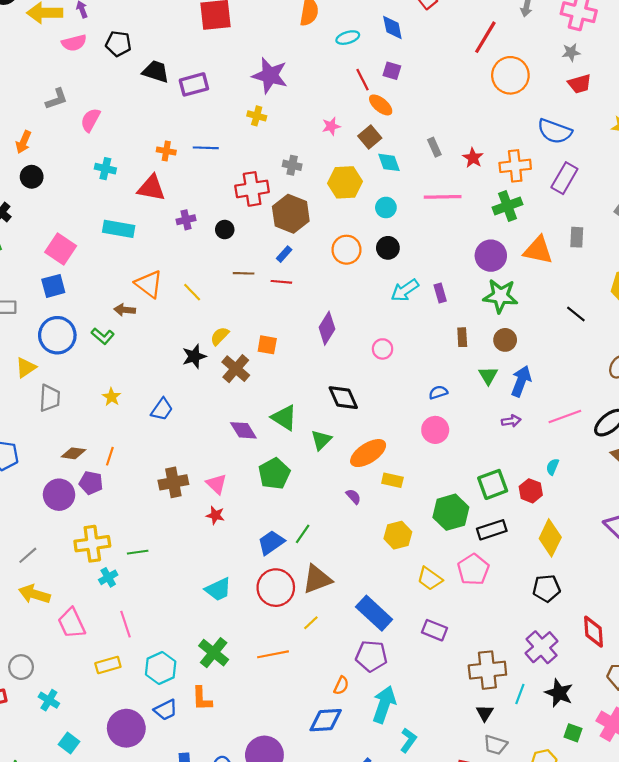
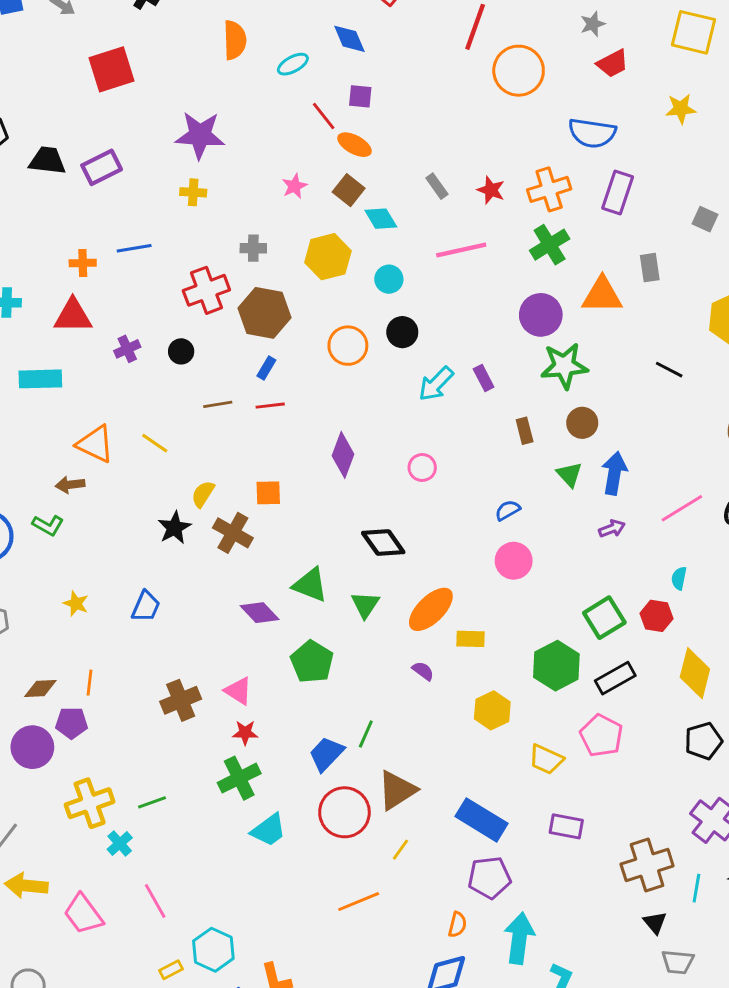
green cross: (214, 653) -> (239, 778), moved, turned 36
yellow rectangle: (108, 665) -> (171, 970), moved, size x0.7

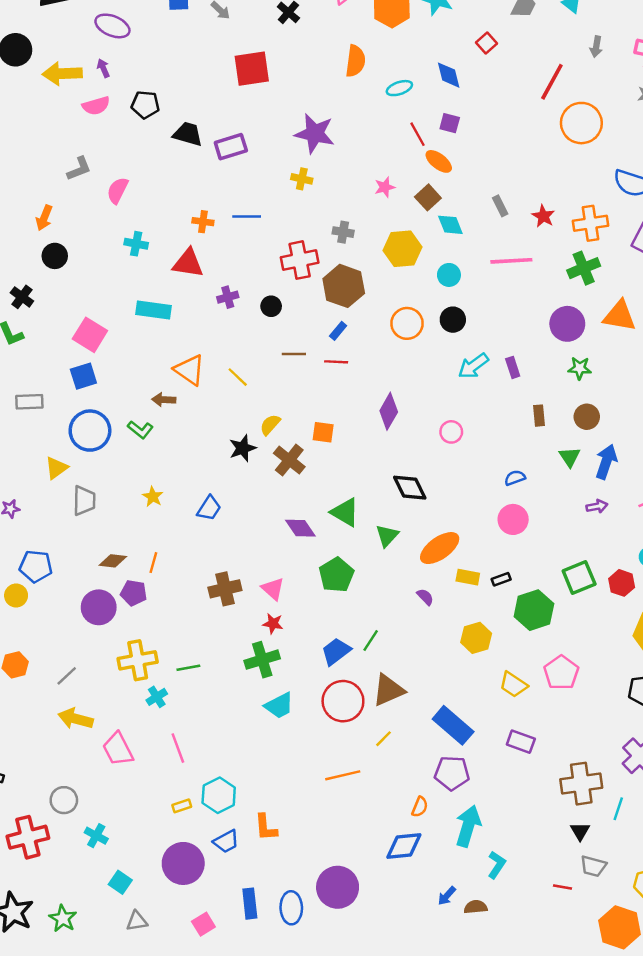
green star: (564, 366) -> (580, 368), size x0.6
black rectangle: (615, 678) -> (501, 579), moved, size x0.6

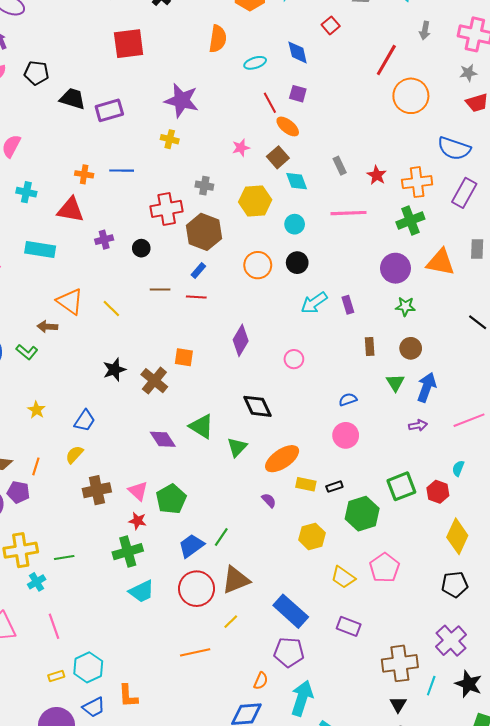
yellow semicircle: (270, 425) -> (74, 455), moved
green pentagon: (336, 575) -> (171, 499), moved

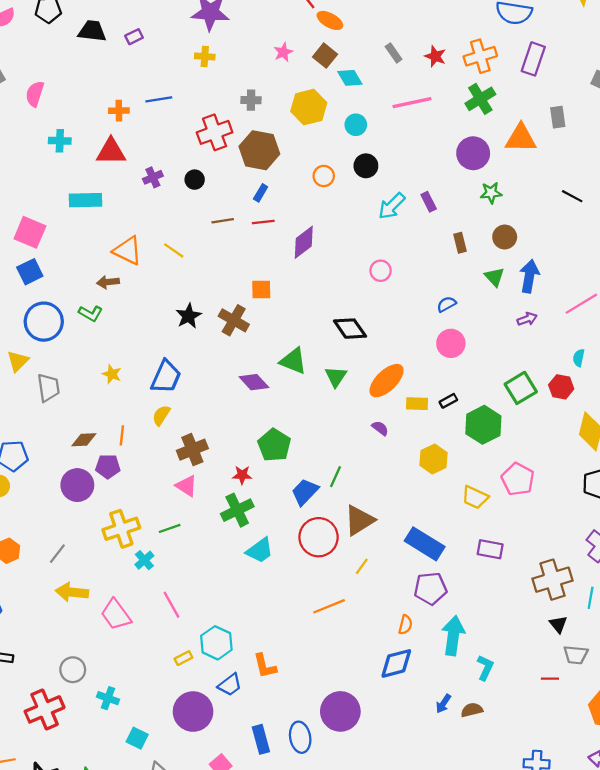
purple rectangle: (109, 110) -> (134, 37), size x0.6
orange circle: (258, 265) -> (324, 176), size x0.7
purple diamond: (241, 340) -> (304, 242), moved, turned 32
blue trapezoid: (85, 421) -> (166, 377), size x1.4
pink triangle: (138, 491) -> (186, 486), moved

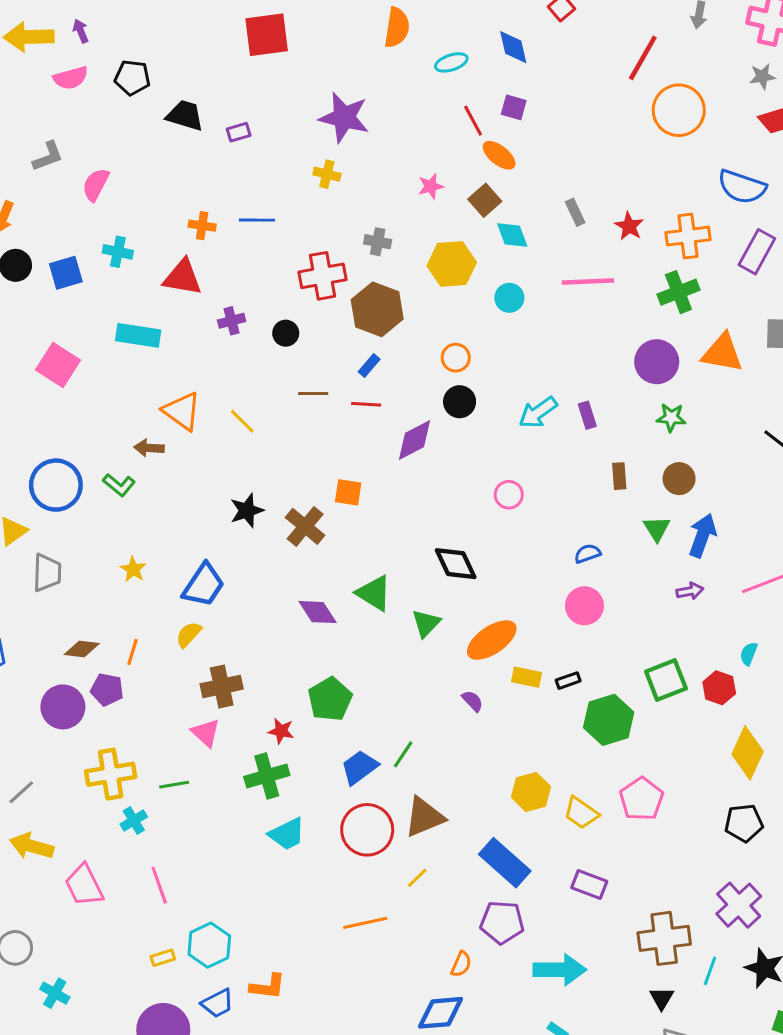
black circle: (366, 166) -> (460, 402), moved
blue square: (30, 272) -> (66, 273), moved
yellow hexagon: (433, 459) -> (531, 792), moved
cyan arrow: (453, 636) -> (560, 970), moved, turned 72
orange L-shape: (265, 666) -> (268, 987), turned -80

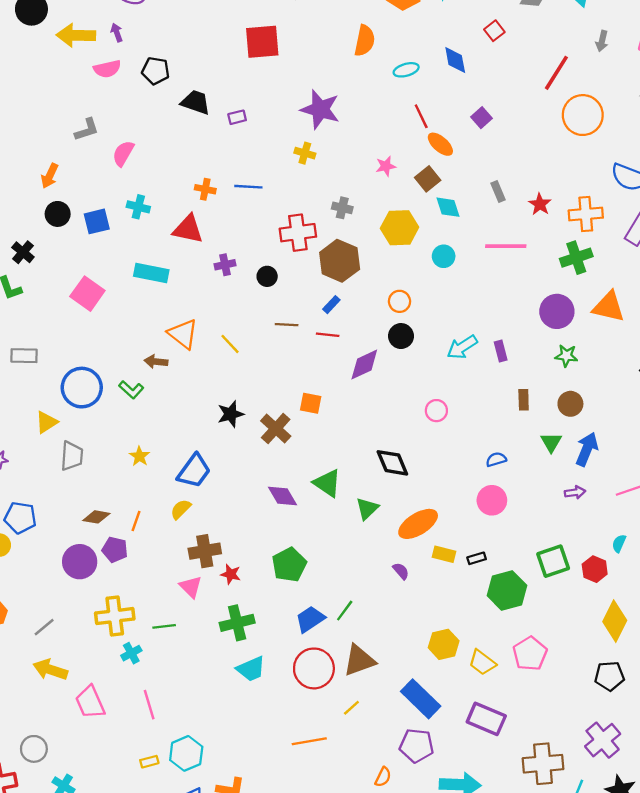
purple square: (514, 107) -> (481, 118), moved, turned 30
red star: (281, 731) -> (231, 574), moved
purple rectangle: (589, 885) -> (486, 719), size x1.4

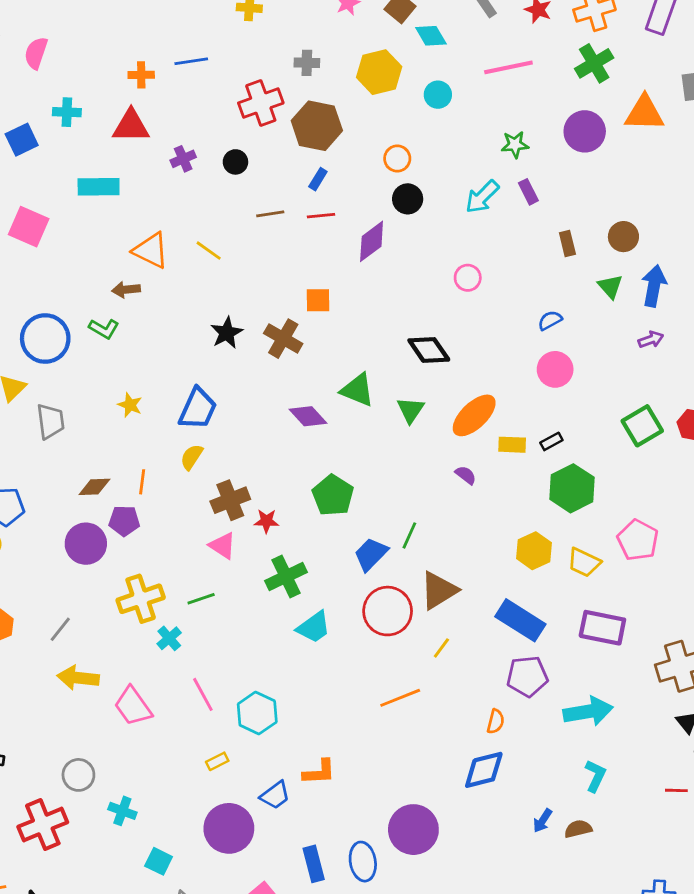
green star: (566, 356) -> (515, 145), moved
green hexagon: (507, 591) -> (572, 488), moved
cyan hexagon: (186, 753) -> (257, 713), moved

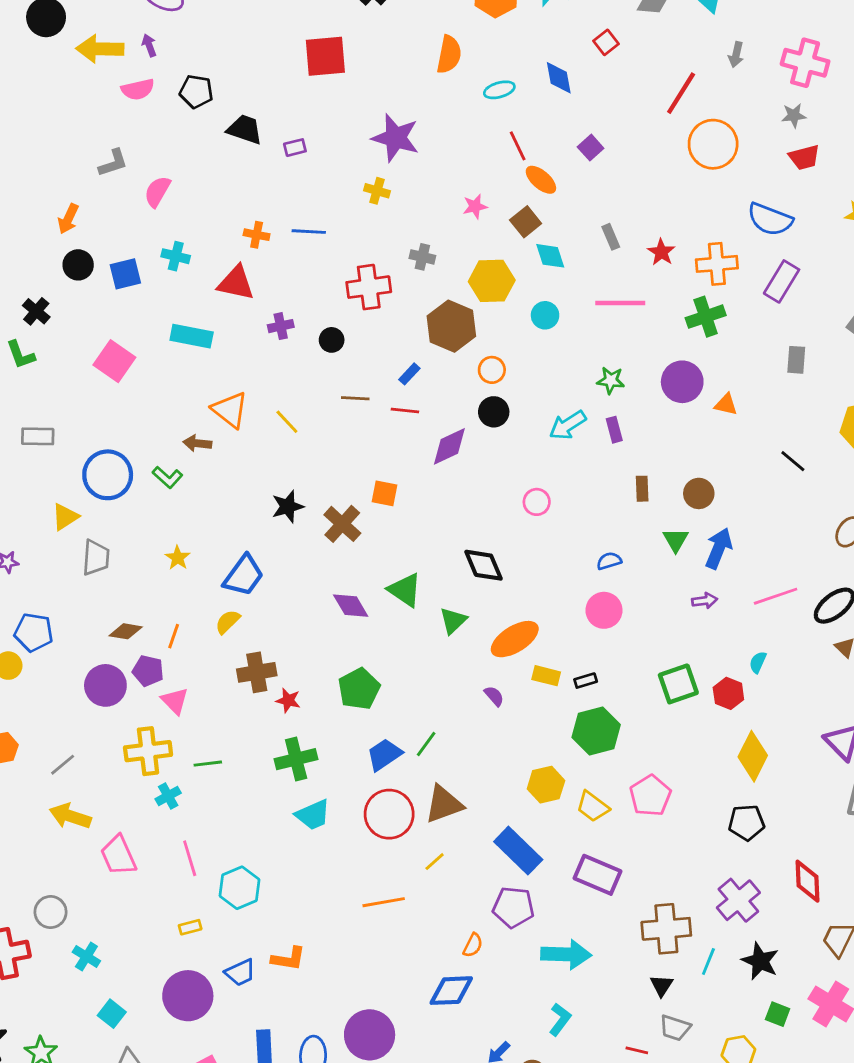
orange triangle: (644, 113) -> (726, 405), moved, size x0.6
brown hexagon: (317, 126) -> (451, 326), moved
pink triangle: (223, 546) -> (175, 701), moved

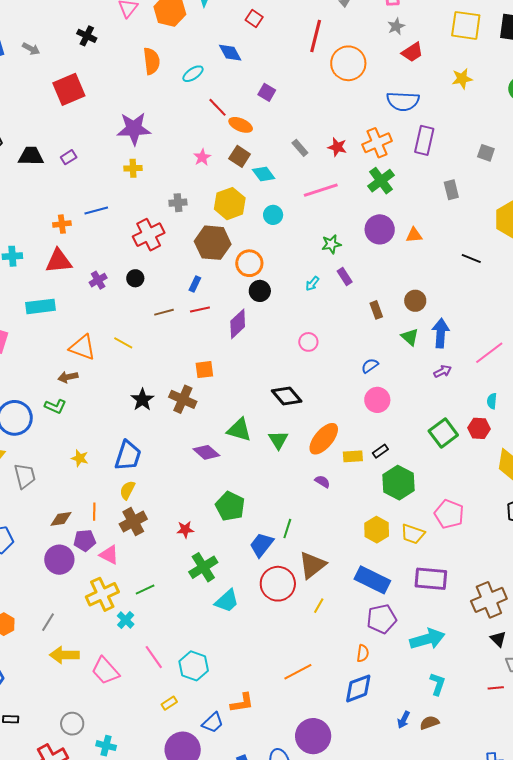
orange circle: (492, 370) -> (249, 263), size x1.4
cyan arrow: (568, 425) -> (312, 284), size x0.6
brown cross: (257, 672) -> (133, 522), moved
orange line: (384, 902) -> (298, 672), moved

